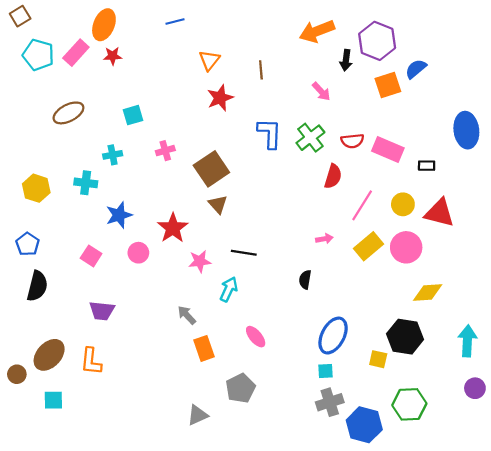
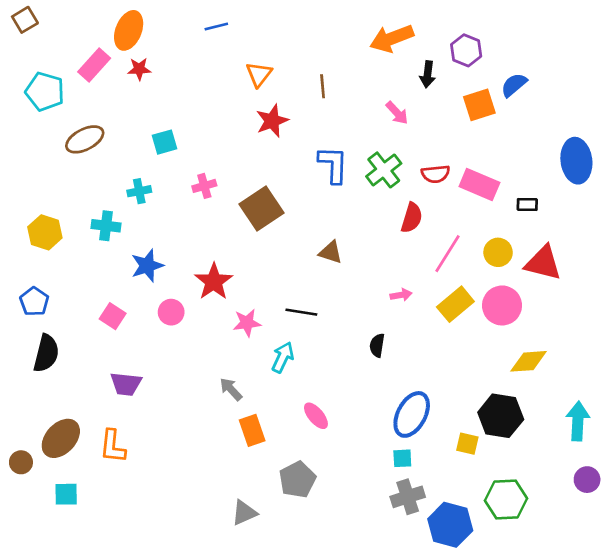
purple hexagon: (377, 41) -> (466, 50), size x0.7
cyan pentagon: (38, 55) -> (45, 92), moved
brown triangle: (218, 204) -> (331, 252), moved, turned -30

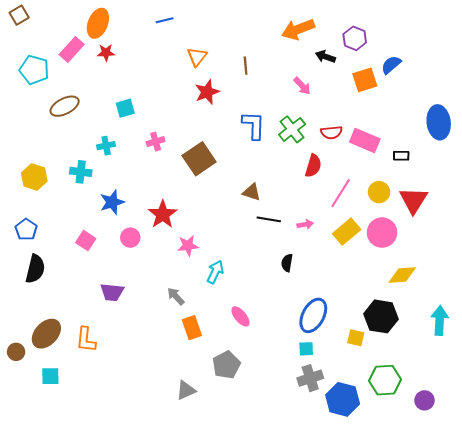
black arrow: (428, 74) -> (325, 57), turned 102
red triangle: (543, 263) -> (413, 200), turned 48
black line: (301, 312) -> (269, 219), moved
purple trapezoid: (126, 384) -> (112, 292), moved
purple circle: (587, 480) -> (424, 400), moved

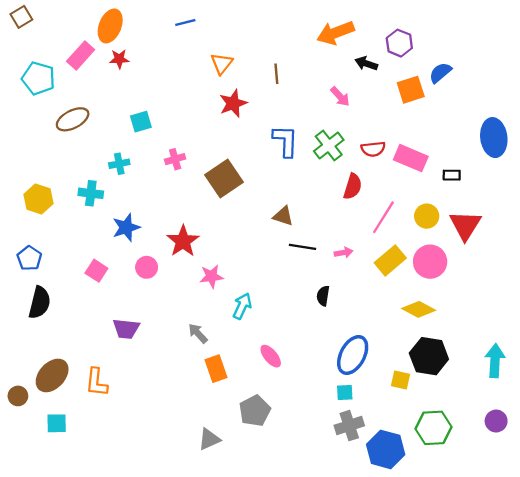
yellow diamond: (402, 275) -> (419, 309), moved, turned 32
purple circle: (424, 400) -> (496, 421), moved

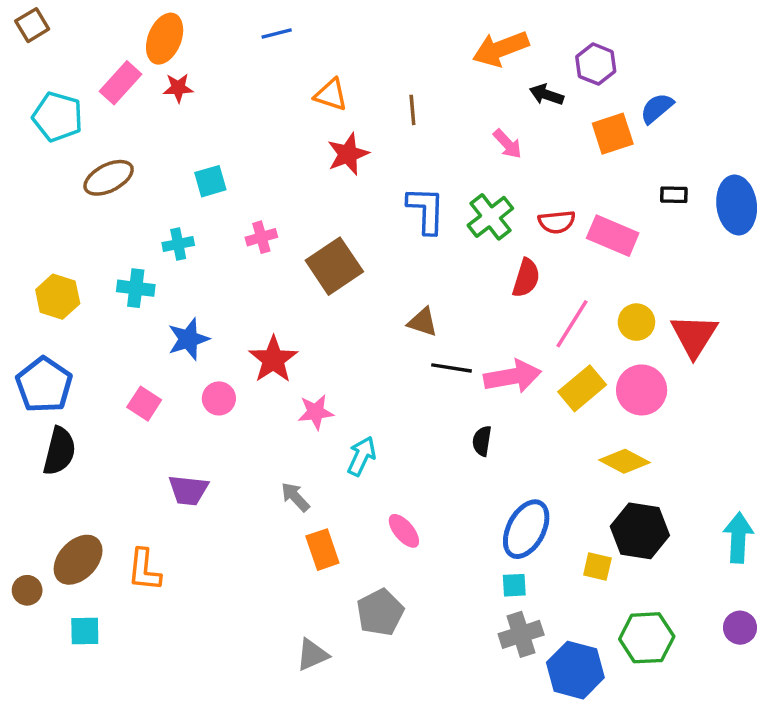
orange triangle: (222, 64) -> (331, 95), turned -50
black rectangle: (452, 175) -> (674, 195), moved
pink arrow: (344, 253) -> (513, 376), size x2.0
blue pentagon: (29, 258) -> (44, 385), size x1.5

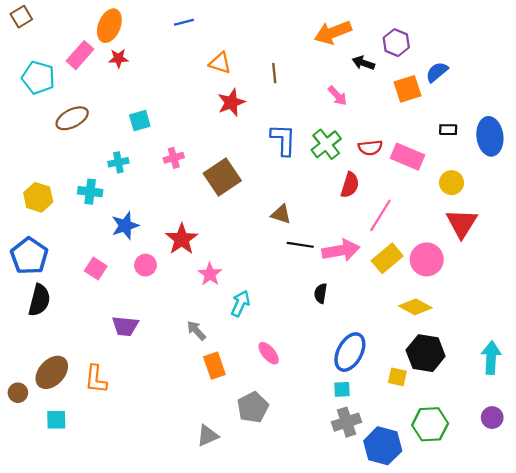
yellow circle: (636, 322) -> (452, 183), moved
pink star: (316, 412) -> (210, 274), turned -30

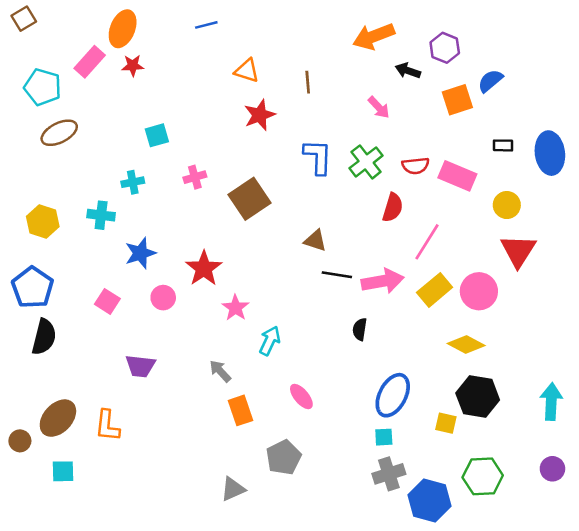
brown ellipse: (72, 118) -> (59, 133), moved

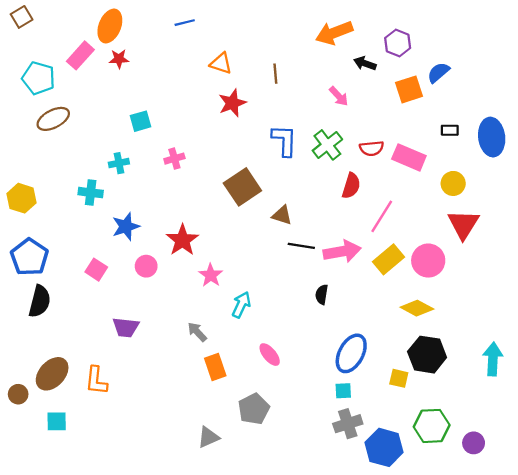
brown square: (249, 199) -> (242, 187), moved
yellow hexagon: (43, 222) -> (22, 198), moved
purple circle: (552, 469) -> (474, 443), moved

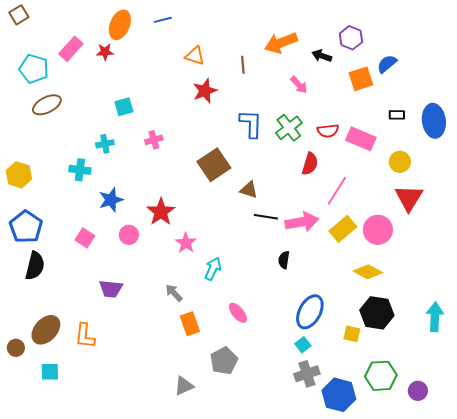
orange ellipse: (110, 26) -> (120, 25), moved
orange arrow: (334, 33) -> (281, 43), moved
cyan square: (343, 391) -> (303, 345), turned -35

